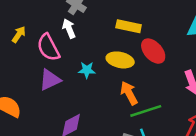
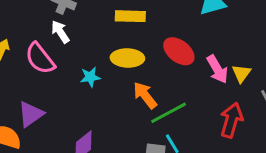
red ellipse: (153, 51) -> (179, 51), moved
purple triangle: (50, 80) -> (31, 114), moved

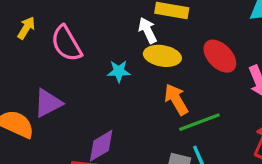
white arrow: (60, 32) -> (148, 30), moved

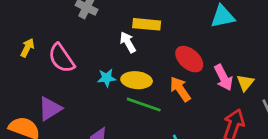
yellow ellipse: (162, 56) -> (137, 80), moved
orange arrow: (176, 99) -> (180, 89), moved
green line: (199, 122) -> (144, 105), moved, turned 44

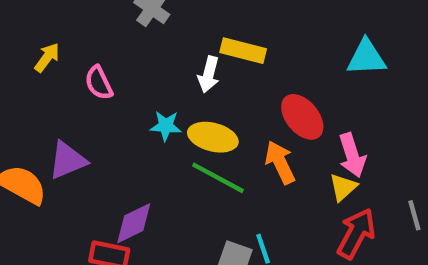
white arrow: (128, 42) -> (209, 74), turned -145
pink semicircle: (61, 58) -> (99, 83), size x0.7
yellow triangle: (245, 83) -> (343, 187), moved

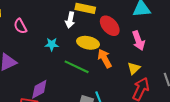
red ellipse: (302, 117) -> (110, 26), moved
yellow ellipse: (213, 137) -> (88, 43), moved
pink arrow: (352, 155) -> (138, 41), moved

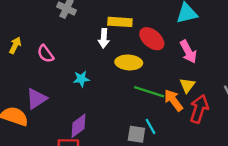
cyan star: (52, 44) -> (81, 79), moved
orange arrow: (105, 58) -> (174, 100), moved
green line: (77, 67) -> (149, 92), moved

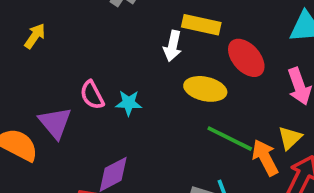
pink semicircle: (45, 54) -> (92, 95), moved
purple triangle: (36, 99) -> (55, 123), turned -45

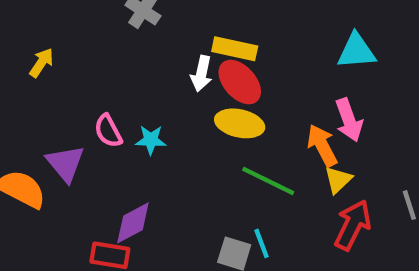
red ellipse: (246, 58) -> (240, 82), moved
orange arrow: (265, 158) -> (322, 145), moved

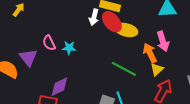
yellow ellipse: (240, 123) -> (126, 30), moved

